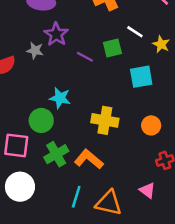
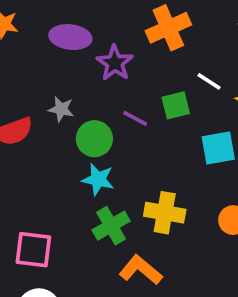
purple star: (56, 34) -> (115, 63), moved
green circle: (41, 120) -> (94, 139), moved
green cross: (56, 154) -> (111, 226), moved

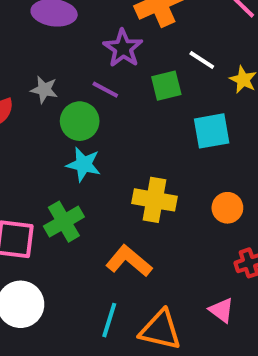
purple star: (115, 63) -> (123, 48), moved
purple line: (135, 118) -> (105, 90), moved
green cross: (111, 226) -> (64, 222), moved

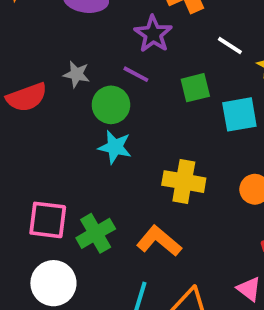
green square: (166, 86) -> (195, 88), moved
green cross: (64, 222) -> (96, 233), moved

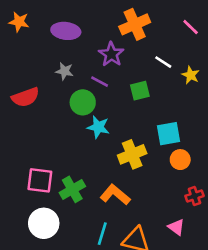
gray star: (76, 74) -> (64, 71), moved
cyan square: (239, 114) -> (168, 134), moved
cyan star: (115, 147) -> (98, 127), moved
yellow cross: (184, 182) -> (132, 154), turned -32

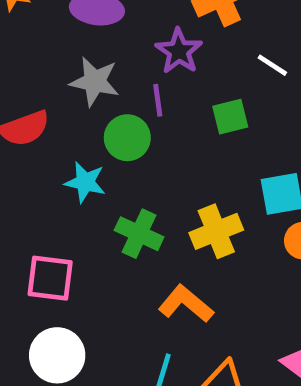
gray star: (64, 71) -> (95, 82), size x1.5
purple line: (100, 82) -> (158, 100), turned 54
cyan star: (98, 127) -> (85, 182), moved
green cross: (72, 189) -> (139, 234), moved, turned -35

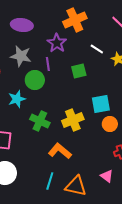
cyan star: (85, 182) -> (17, 99), turned -30

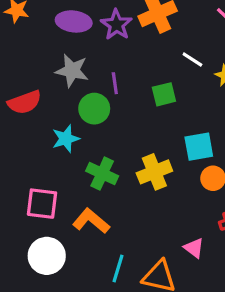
purple star: (57, 43) -> (116, 25), moved
orange L-shape: (60, 151) -> (91, 221), moved
pink triangle: (107, 176) -> (194, 248), moved

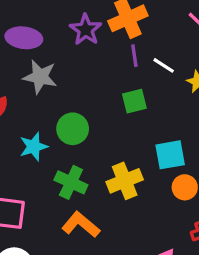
purple ellipse: (74, 21) -> (24, 38), moved
purple line: (115, 83) -> (134, 56), moved
green circle: (94, 109) -> (73, 129), moved
orange L-shape: (91, 221) -> (81, 225), moved

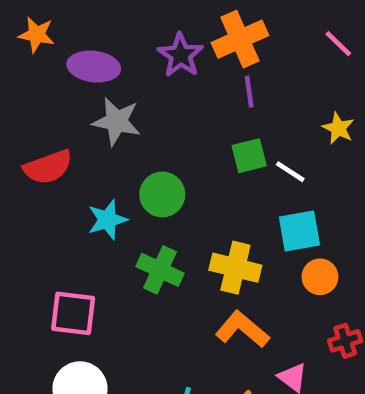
white line: (164, 65) -> (290, 172), moved
yellow cross: (125, 181) -> (235, 268), turned 36
orange L-shape: (81, 225) -> (242, 329), moved

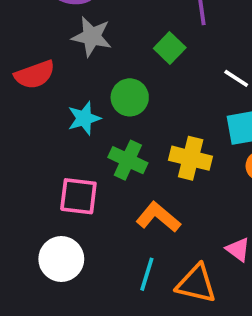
green square: (249, 156) -> (170, 48), moved, turned -32
pink square: (73, 313) -> (78, 196), moved
orange L-shape: (242, 329) -> (158, 217), moved

